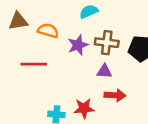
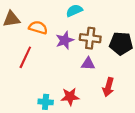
red line: (34, 64) -> (25, 57), turned -65
red arrow: (115, 95) -> (108, 87), moved, turned 102

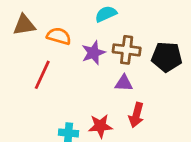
red arrow: (108, 87) -> (136, 115), moved

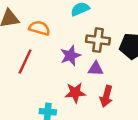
purple star: (93, 53) -> (70, 56), moved
red star: (100, 126) -> (75, 93), moved

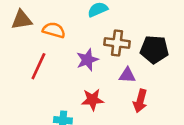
purple triangle: (96, 69) -> (127, 75), moved
red arrow: (106, 96) -> (140, 101), moved

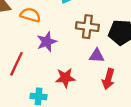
purple star: (87, 60) -> (47, 42), moved
red line: (38, 66) -> (16, 64), moved

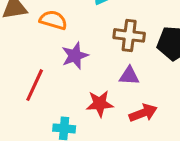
purple triangle: (97, 56) -> (129, 76), moved
red arrow: (108, 79) -> (143, 113), moved, turned -126

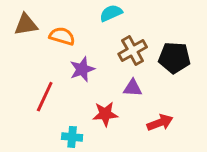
brown cross: (129, 35) -> (133, 51), turned -36
red arrow: (143, 113) -> (160, 123), moved

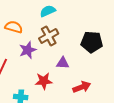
brown cross: (133, 51) -> (49, 36), moved

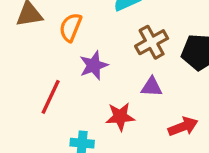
orange semicircle: (14, 27) -> (71, 27), turned -84
brown cross: (49, 36) -> (152, 42), moved

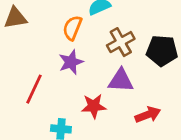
orange semicircle: (71, 27) -> (72, 28), moved
purple triangle: (152, 87) -> (121, 81), size x1.4

